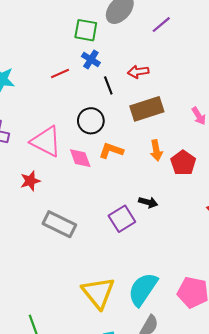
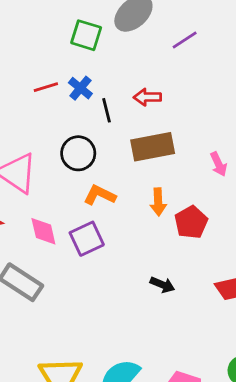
blue cross: (91, 59) -> (80, 88), moved
pink diamond: (80, 158) -> (43, 231), moved
black arrow: (148, 202) -> (162, 285), moved
purple square: (122, 219) -> (87, 239), moved

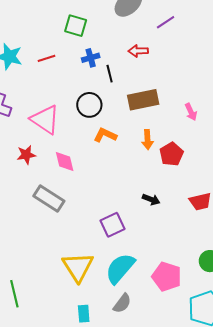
green square: (86, 35) -> (76, 26), moved
red line: (46, 87) -> (47, 58), moved
blue cross: (80, 88) -> (91, 58), turned 36
red arrow: (147, 97) -> (138, 51), moved
purple square: (87, 239) -> (113, 225), moved

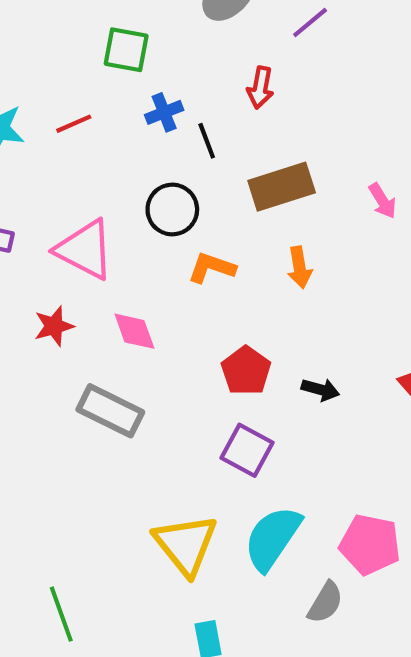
red arrow: (138, 51) -> (260, 88), turned -72
red pentagon: (171, 154) -> (246, 371), moved
purple square: (113, 225) -> (247, 450), turned -30
gray semicircle: (122, 303) -> (325, 602), moved

